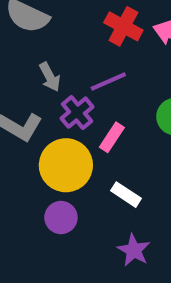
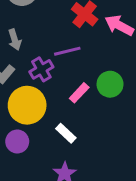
gray arrow: (50, 77) -> (15, 40), moved
pink rectangle: (112, 137) -> (79, 93), moved

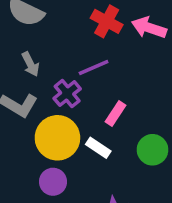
green circle: (110, 84) -> (152, 150), moved
white rectangle: (66, 133) -> (98, 148), moved

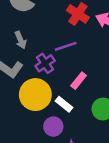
purple circle: (53, 182) -> (53, 127), moved

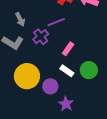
yellow circle: (35, 95) -> (27, 76), moved
white rectangle: (64, 104) -> (67, 71), moved

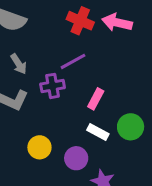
purple cross: (41, 37) -> (53, 86), turned 35
yellow circle: (27, 76) -> (39, 147), size x0.6

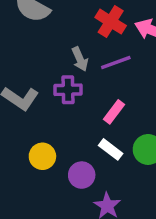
purple line: (73, 61) -> (116, 62), moved
gray arrow: (19, 64) -> (80, 59), moved

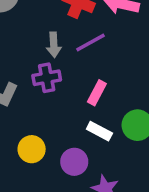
gray arrow: (80, 59) -> (54, 45), turned 30

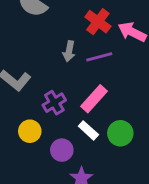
purple cross: (47, 78) -> (54, 103), moved, turned -35
pink rectangle: (97, 93) -> (94, 99), size x1.4

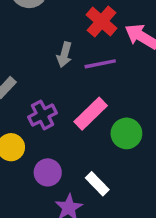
white rectangle: (88, 130) -> (97, 184), moved
green circle: (120, 133) -> (126, 133), moved

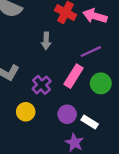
purple line: (100, 64) -> (91, 52), moved
purple circle: (48, 172) -> (67, 114), moved

